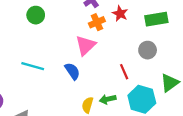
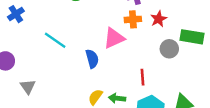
gray circle: (148, 50) -> (169, 49), moved

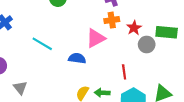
red star: (159, 19) -> (134, 28), moved
blue semicircle: (92, 59) -> (77, 58), turned -63

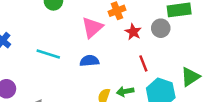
red star: (134, 28) -> (133, 32), moved
pink triangle: (96, 38) -> (92, 27), moved

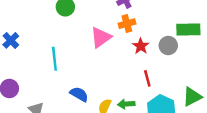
cyan line: (48, 54) -> (54, 59), turned 60
blue semicircle: (89, 61) -> (79, 94), moved, turned 30

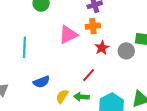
red line: (147, 78) -> (89, 75), moved, turned 48
blue semicircle: (79, 94) -> (41, 82), turned 119

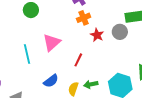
pink triangle: (68, 35) -> (52, 42), moved
red line: (89, 75) -> (78, 60), moved

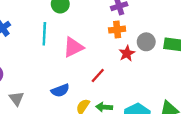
gray circle: (120, 32) -> (146, 42), moved
cyan line: (27, 54) -> (44, 34), moved

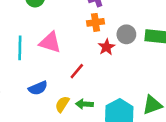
cyan line: (44, 34) -> (20, 48), moved
pink triangle: (73, 47) -> (50, 42), turned 45

